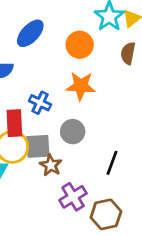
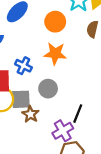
purple cross: (73, 197) -> (63, 131), moved

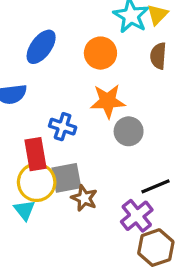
gray circle: (48, 89) -> (129, 131), moved
black line: (78, 114) -> (156, 186), turned 54

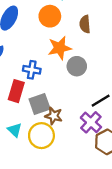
brown semicircle: (158, 56) -> (85, 24), moved
red rectangle: (36, 154) -> (16, 91), turned 35
yellow circle: (37, 182) -> (41, 136), moved

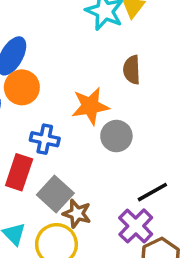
orange circle: (50, 16) -> (22, 87), moved
gray square: (40, 104) -> (55, 194), turned -30

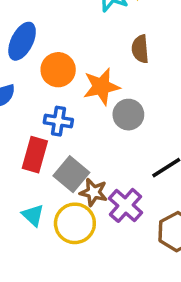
orange circle: (22, 87) -> (58, 70), moved
purple cross: (136, 226) -> (126, 205), moved

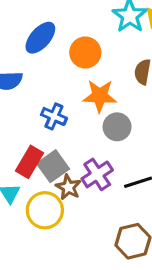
orange circle: (58, 70) -> (85, 52), moved
red rectangle: (35, 155) -> (29, 162), moved
purple cross: (126, 205) -> (97, 174), moved

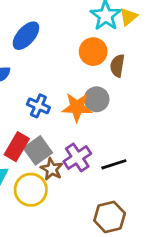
orange circle: (85, 52) -> (93, 52), moved
orange star: (100, 96) -> (77, 107), moved
gray circle: (117, 127) -> (97, 99), moved

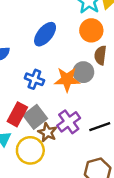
blue ellipse: (26, 36) -> (45, 34), moved
orange circle: (93, 52) -> (91, 30), moved
brown semicircle: (117, 66) -> (100, 55), moved

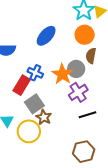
orange star: (67, 79) -> (62, 74), turned 30
red rectangle: (17, 114) -> (22, 85), moved
purple cross: (69, 122) -> (78, 92), moved

